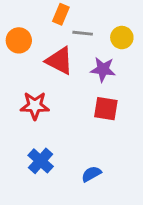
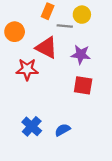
yellow circle: (122, 38) -> (82, 15), moved
red star: (35, 106) -> (27, 69), moved
blue semicircle: (91, 174) -> (62, 130), moved

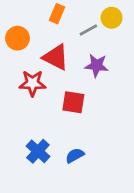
yellow circle: (82, 15) -> (112, 18), moved
gray line: (65, 26) -> (88, 30), moved, turned -35
red square: (83, 85) -> (73, 102), moved

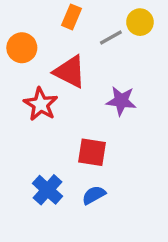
purple star: (97, 65) -> (121, 101), moved
red star: (32, 83) -> (41, 104), turned 30
red square: (73, 102) -> (92, 152), moved

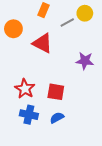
purple star: (121, 101) -> (85, 61), moved
red star: (41, 104) -> (25, 89), moved
blue cross: (48, 190) -> (29, 115), turned -30

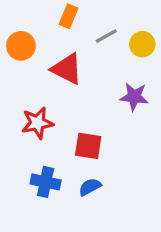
yellow circle: (85, 13) -> (142, 44), moved
red star: (25, 89) -> (37, 123), moved, turned 30

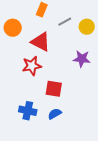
red star: (37, 123) -> (32, 66), moved

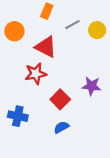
purple star: (82, 59) -> (92, 86), moved
red square: (54, 89) -> (60, 99), turned 36
blue cross: (28, 111) -> (18, 116), moved

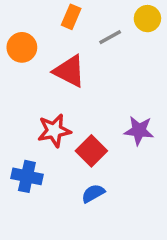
yellow circle: (97, 30) -> (147, 19), moved
red star: (36, 74) -> (54, 131), moved

